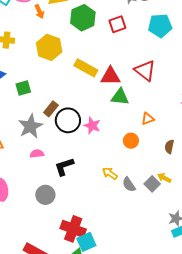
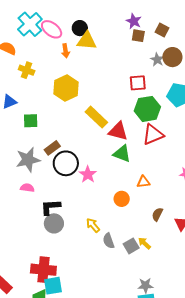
green hexagon: (83, 18) -> (147, 109), moved
red triangle: (145, 71) -> (153, 135), turned 45
gray circle: (45, 195) -> (54, 223), moved
red cross: (73, 229) -> (43, 270), turned -30

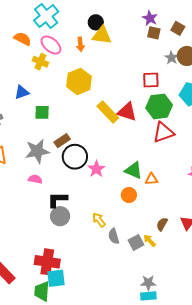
pink ellipse: (52, 29) -> (51, 45), moved
red triangle: (118, 131) -> (127, 112), moved
green triangle: (122, 154) -> (134, 170), moved
brown semicircle: (157, 214) -> (162, 224), moved

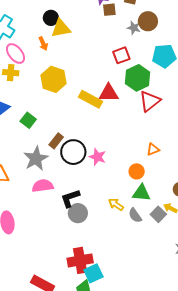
pink ellipse: (51, 45) -> (15, 53), turned 30
green square: (42, 112) -> (28, 120), turned -35
green triangle: (134, 170) -> (141, 193), moved
pink semicircle: (35, 179) -> (43, 186), size x1.5

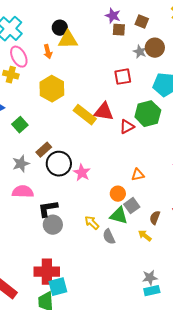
green hexagon: (138, 78) -> (148, 114), moved
red triangle: (150, 101) -> (127, 127), moved, size x0.7
gray star: (36, 159) -> (21, 164), size x0.7
gray square: (158, 214) -> (132, 206), moved

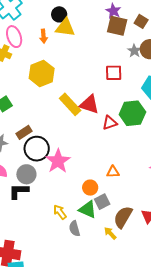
brown square: (119, 30) -> (117, 26), size x1.5
pink star: (82, 173) -> (58, 161), size x1.4
brown semicircle: (155, 218) -> (123, 217), size x1.6
gray circle: (53, 225) -> (26, 174), moved

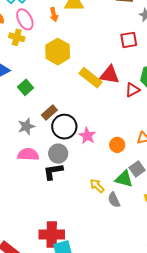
pink star: (58, 161) -> (87, 136), size x0.7
orange circle: (90, 188) -> (117, 145), moved

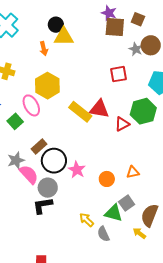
pink ellipse: (25, 19) -> (31, 105), moved
pink semicircle: (28, 154) -> (29, 174), moved, turned 45

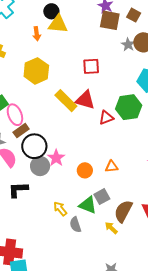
red square: (119, 74) -> (91, 66), moved
pink ellipse: (31, 105) -> (15, 115), moved
gray circle: (48, 188) -> (40, 166), moved

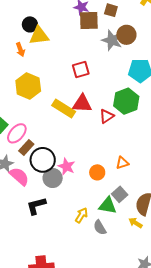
gray star: (128, 45) -> (112, 40), size x1.5
pink ellipse: (15, 115) -> (17, 133), turned 75
yellow arrow: (60, 209) -> (81, 215), turned 84

